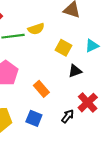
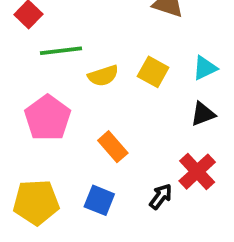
yellow semicircle: (36, 29) -> (103, 76), moved
black triangle: (75, 71) -> (203, 114), moved

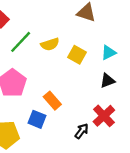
green line: (61, 51) -> (21, 42), turned -40
yellow semicircle: (103, 76) -> (50, 44), moved
blue square: (99, 200) -> (37, 119), moved

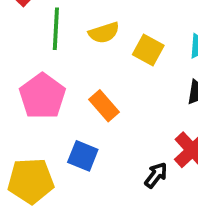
green line: (21, 42) -> (56, 29), turned -40
orange rectangle: (52, 101) -> (104, 106), moved

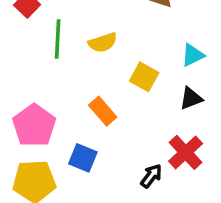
yellow square: (148, 50) -> (144, 77), moved
pink pentagon: (42, 96) -> (34, 125), moved

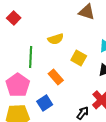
green line: (58, 39) -> (31, 57), moved
blue square: (83, 158) -> (45, 103), turned 35

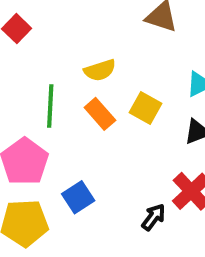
orange rectangle: (56, 77) -> (100, 114), moved

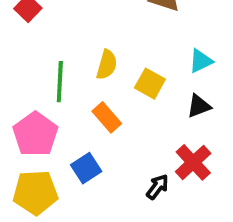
yellow semicircle: (100, 70) -> (107, 65), moved, turned -56
orange rectangle: (100, 114) -> (107, 117), moved

